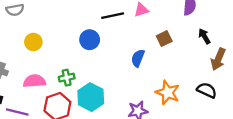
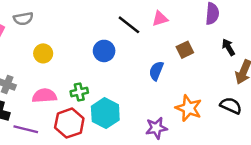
black line: (113, 16) -> (129, 25), turned 50

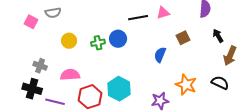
black line: (129, 25) -> (138, 18), turned -48
green cross: (79, 92) -> (98, 43), moved

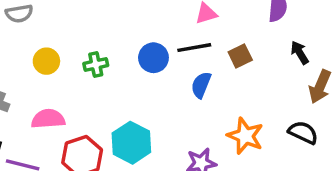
black line: (138, 18) -> (194, 48), moved
blue circle: (118, 39) -> (153, 58), moved

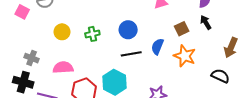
black line: (194, 48) -> (131, 54), moved
black arrow: (300, 53) -> (206, 22), moved
orange star: (245, 136) -> (185, 56), moved

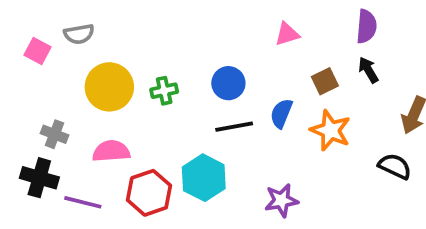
yellow circle: (62, 32) -> (109, 87), size x1.6

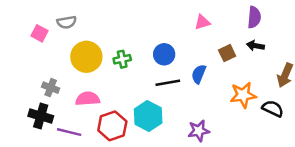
black arrow: (368, 70) -> (255, 46), turned -49
orange star: (331, 130) -> (243, 95), moved, turned -30

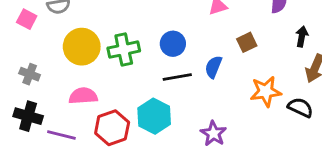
black arrow: (255, 46) -> (302, 36), moved, turned 91
green cross: (122, 59) -> (124, 50), size x1.5
gray cross: (51, 88) -> (30, 74), moved
purple star: (199, 131) -> (213, 134), turned -30

